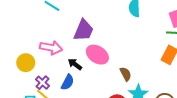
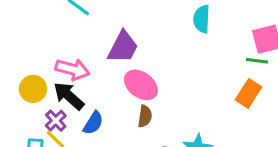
black arrow: (75, 64) -> (69, 96), moved, size x1.5
brown semicircle: (126, 74) -> (145, 116), moved, turned 32

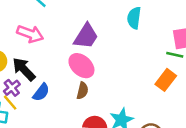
purple trapezoid: (123, 47) -> (86, 36), moved
pink arrow: (72, 69) -> (30, 34), moved

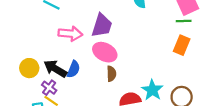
pink arrow: (30, 34) -> (70, 34), moved
blue semicircle: (41, 92) -> (73, 69), moved

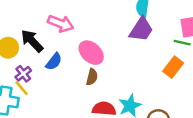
purple trapezoid: (102, 25) -> (141, 29), moved
black arrow: (55, 69) -> (32, 41), moved

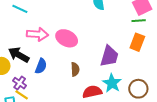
purple trapezoid: (141, 29) -> (109, 56), moved
pink ellipse: (91, 53) -> (67, 38), moved

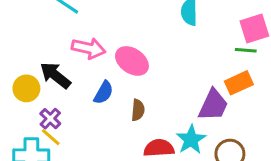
orange rectangle: (137, 42) -> (239, 83), turned 36
purple trapezoid: (109, 56) -> (213, 105), moved
blue semicircle: (41, 66) -> (104, 93), moved

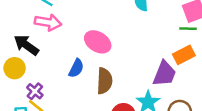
pink arrow: (89, 48) -> (48, 22), moved
black arrow: (55, 75) -> (26, 45), moved
brown semicircle: (138, 110) -> (104, 81), size x1.5

